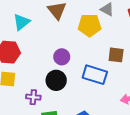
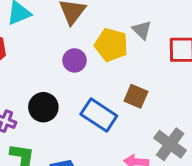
purple circle: (62, 57) -> (74, 60), moved

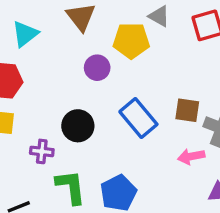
brown square: (136, 96) -> (187, 110), moved
blue rectangle: (99, 115) -> (138, 118), turned 32

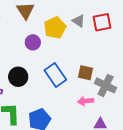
gray triangle: (159, 16) -> (79, 21), moved
yellow pentagon: (131, 41) -> (55, 28), turned -30

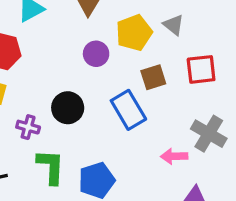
red square: (102, 22) -> (201, 69), moved
brown square: (85, 73) -> (153, 77), moved, turned -35

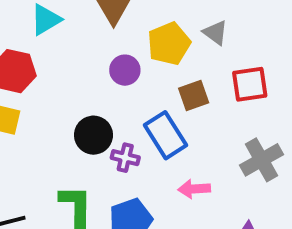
purple cross: (28, 127) -> (125, 158), moved
gray cross: (209, 134) -> (261, 160), turned 32
pink arrow: (174, 156) -> (194, 189), moved

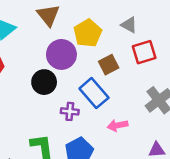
gray triangle: (215, 33) -> (129, 25), moved
purple circle: (125, 70) -> (61, 54), size x1.5
black circle: (93, 135) -> (44, 82), moved

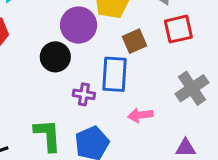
blue rectangle: (94, 93) -> (114, 74), turned 40

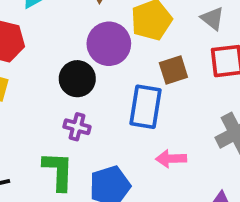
purple cross: (84, 94) -> (77, 127), moved

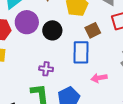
purple circle: (109, 44) -> (27, 22), moved
black circle: (77, 79) -> (52, 30), moved

